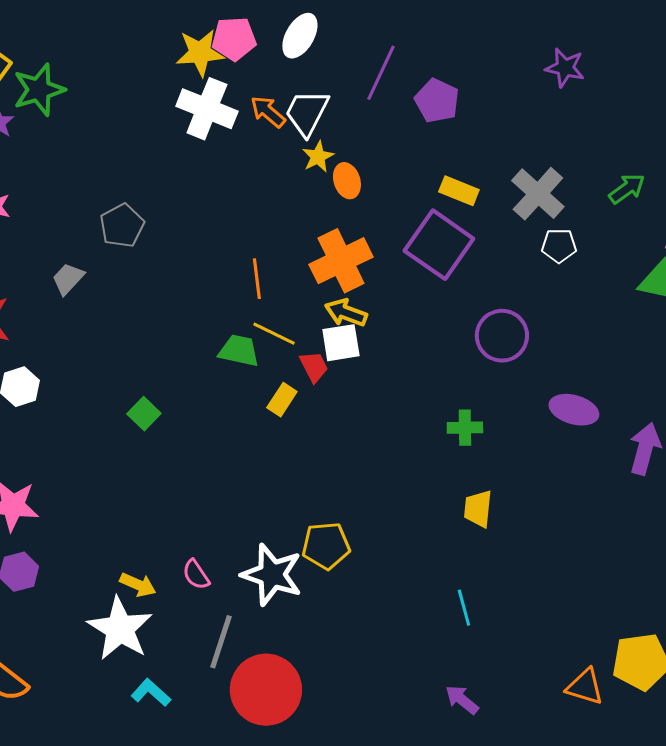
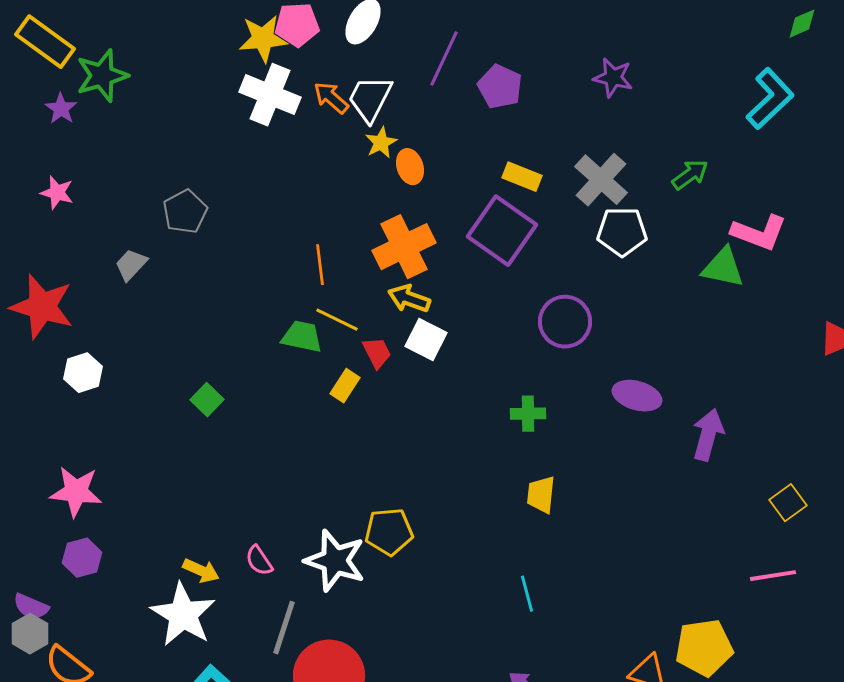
purple star: (565, 68) -> (613, 78), moved
white pentagon: (559, 246) -> (622, 232), size x1.4
white square: (341, 343) -> (426, 340), moved, turned 36

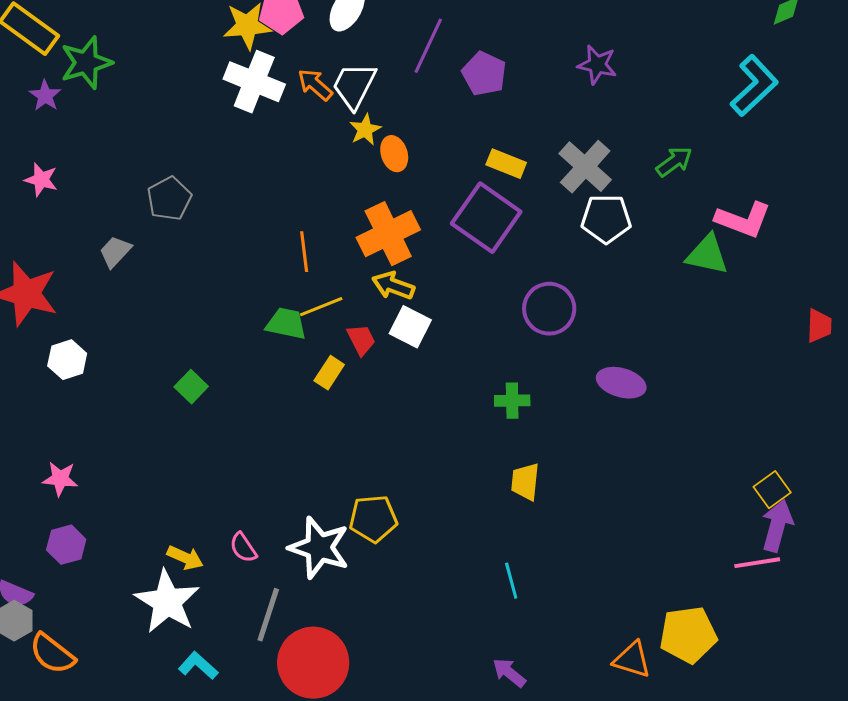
yellow line: (337, 320) -> (321, 307), turned -48
purple arrow: (708, 435) -> (777, 526), moved
pink star: (76, 492) -> (60, 479), size x0.7

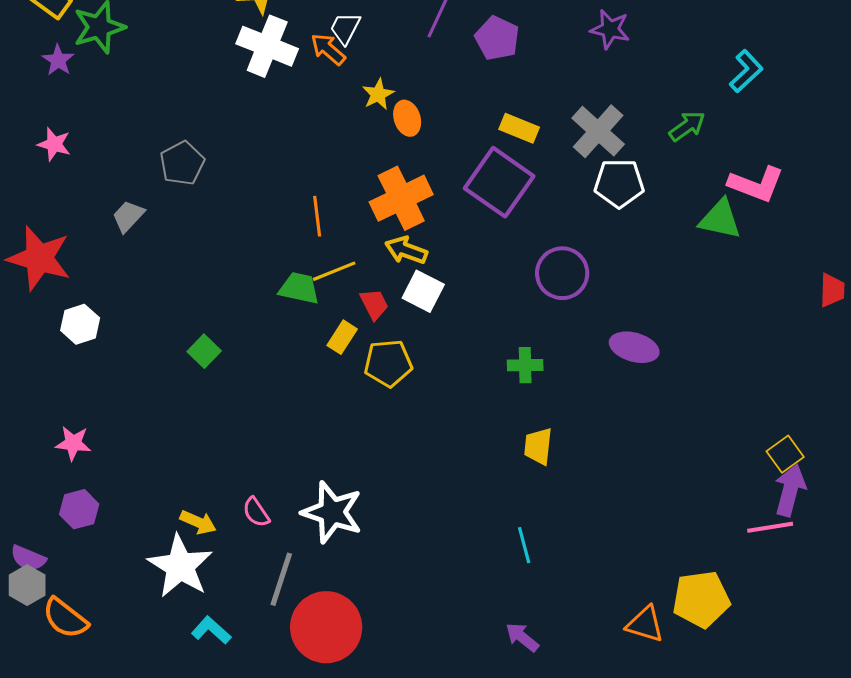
white trapezoid: (354, 86) -> (345, 28), moved, size x0.7
cyan L-shape: (754, 86) -> (746, 71), moved, size x0.7
yellow pentagon: (373, 519) -> (388, 363), moved

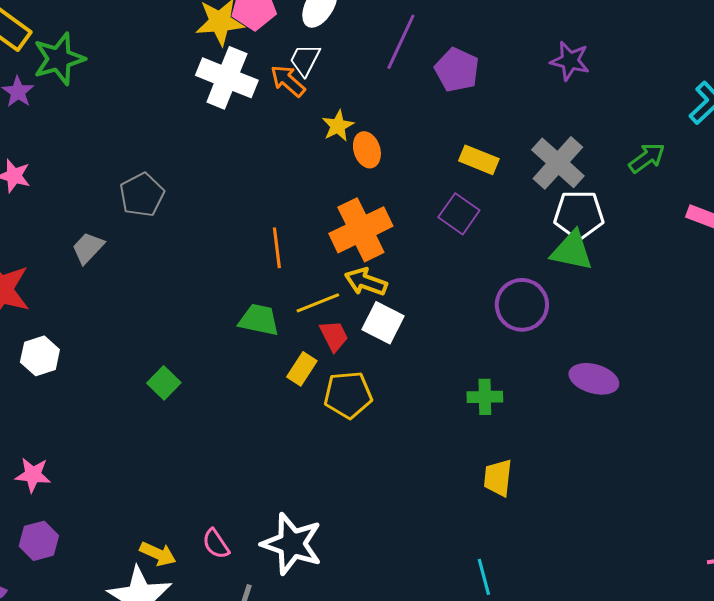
purple square: (499, 182) -> (459, 214), size x0.6
green triangle: (720, 219) -> (572, 251), moved
yellow line: (334, 271) -> (318, 303), moved

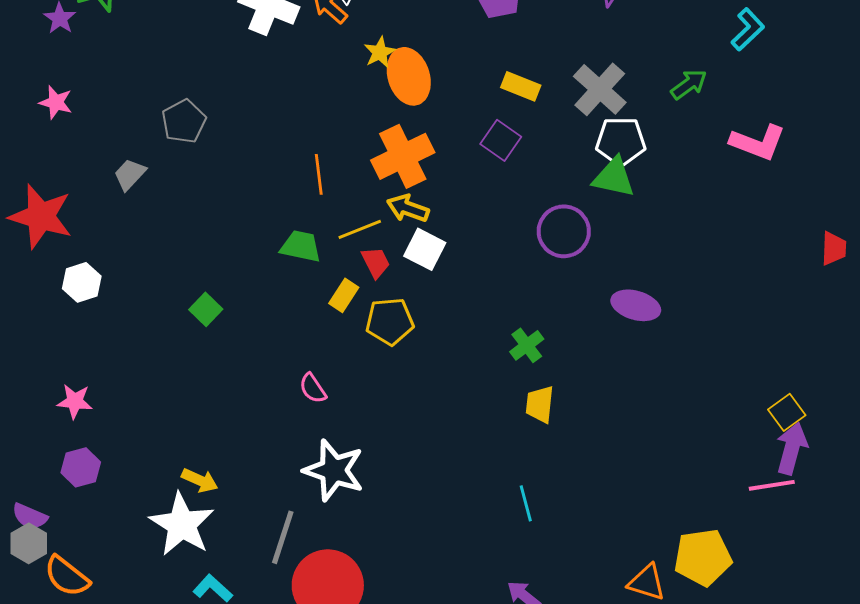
orange ellipse: (367, 150) -> (409, 76), size x1.6
green cross: (485, 397) -> (527, 345), moved, turned -36
pink semicircle: (216, 544) -> (313, 388), moved

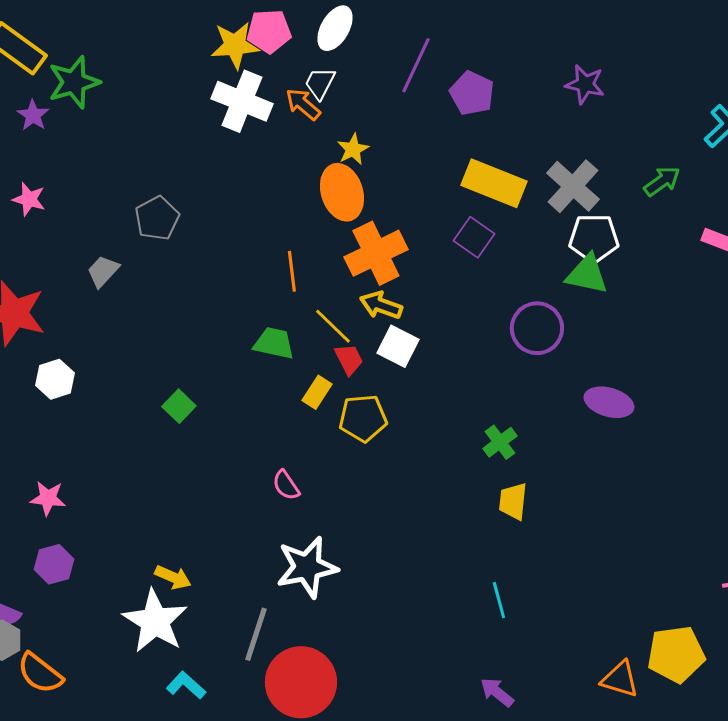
orange ellipse: (409, 76) -> (342, 192), moved
yellow rectangle: (521, 86) -> (494, 183), size x1.6
yellow line: (360, 229) -> (333, 326), turned 66
white star: (334, 470) -> (307, 567), turned -30

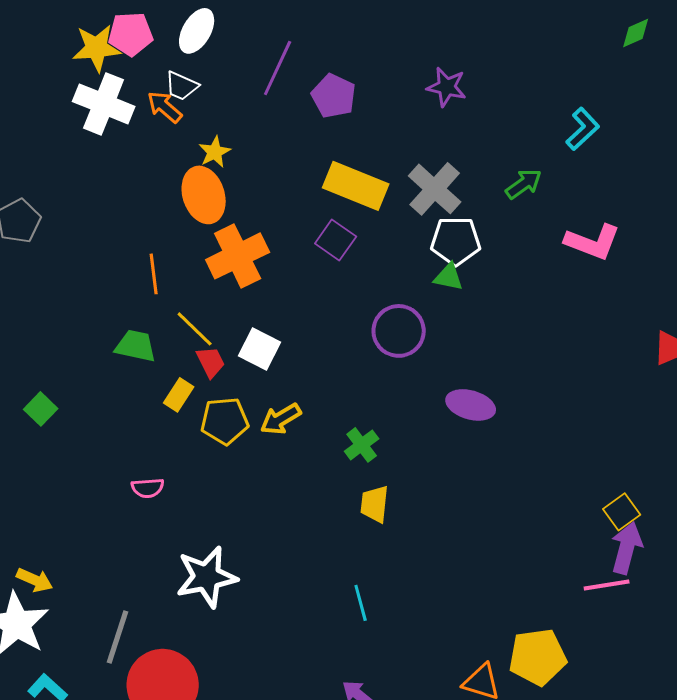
white trapezoid: (320, 83) -> (182, 86), turned -93
green triangle: (587, 274) -> (449, 277), size x0.7
yellow arrow: (381, 305) -> (281, 419), moved, turned -51
pink semicircle: (286, 485) -> (148, 488), turned -60
white star: (307, 567) -> (207, 577), moved

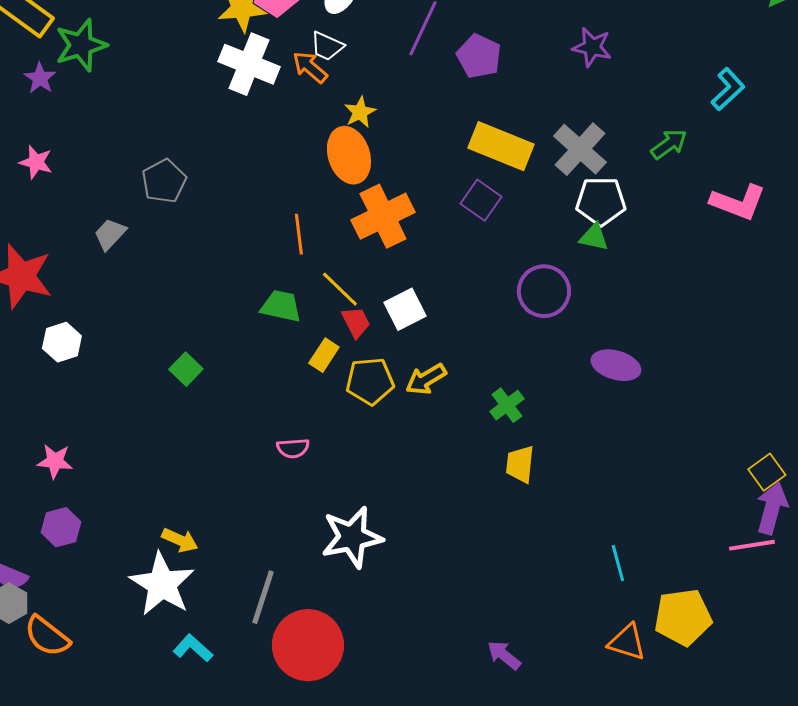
white square: (260, 349) -> (405, 309), turned 36
cyan line: (361, 603) -> (618, 563), moved

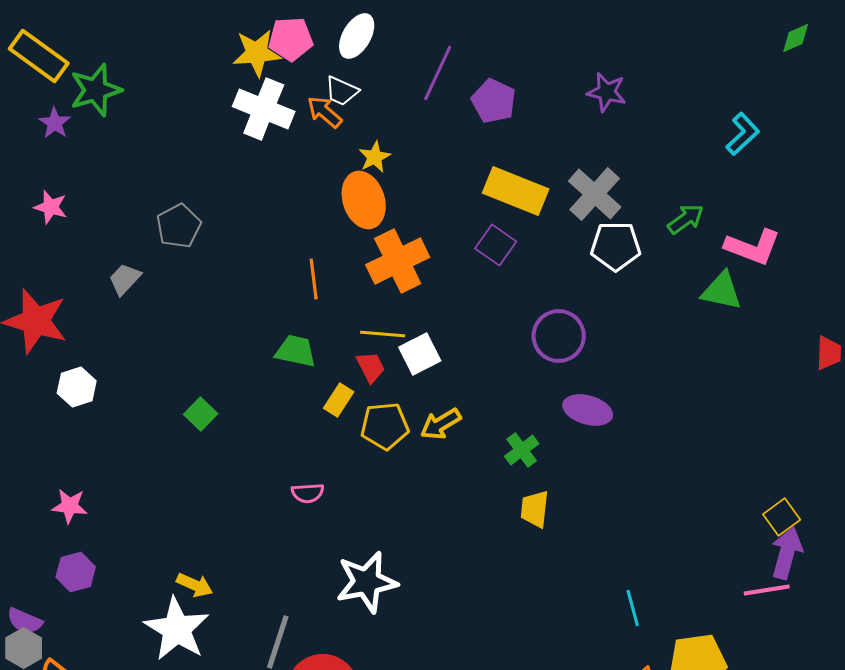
green arrow: (669, 144) -> (686, 219), moved
green triangle: (594, 237) -> (722, 291), moved, size x1.4
yellow line: (340, 289) -> (383, 334), moved, turned -39
purple ellipse: (616, 365) -> (588, 410), moved

